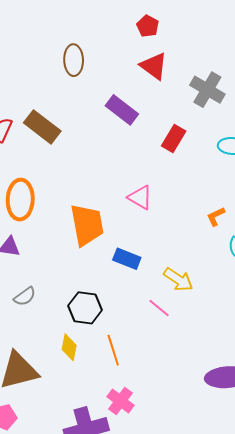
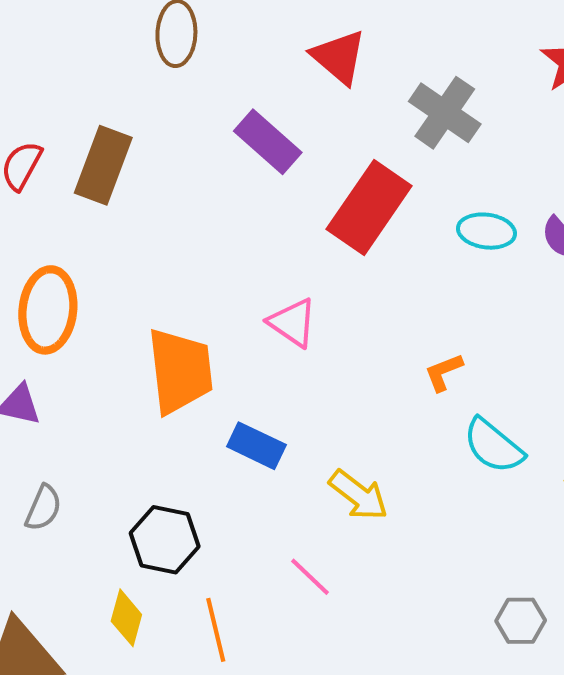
brown rectangle: (42, 127) -> (103, 165), turned 69
red rectangle: (174, 139) -> (369, 208), size x1.6
gray semicircle: (25, 296) -> (43, 508), turned -35
pink line: (159, 308) -> (310, 577), moved

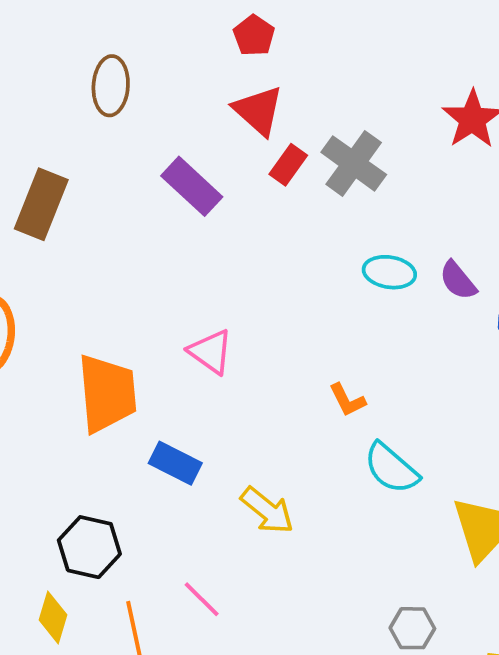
red rectangle: (369, 208) -> (288, 165), moved, size x0.5
orange L-shape: (444, 372) -> (347, 400), turned -96
pink line: (310, 577) -> (202, 599), moved

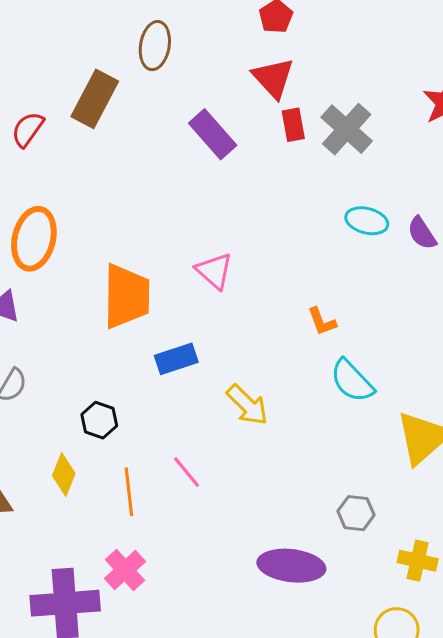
red rectangle: (288, 165) -> (293, 125), turned -52
brown rectangle: (41, 204) -> (95, 99), moved
blue rectangle: (175, 463) -> (176, 359), turned -51
black hexagon: (89, 547) -> (99, 420), size x0.7

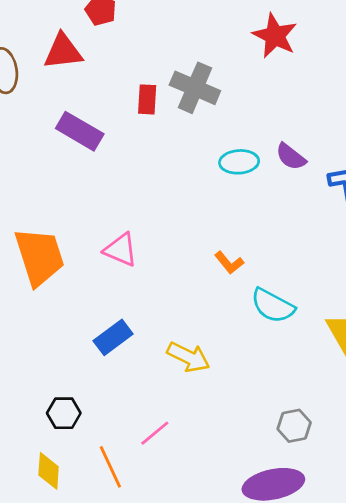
red triangle: (273, 78) -> (63, 51), moved, turned -36
red rectangle: (293, 125) -> (147, 99), turned 32
orange trapezoid: (126, 296) -> (39, 257), moved
pink line: (186, 472) -> (155, 433), turned -72
gray hexagon: (356, 513) -> (294, 426), moved

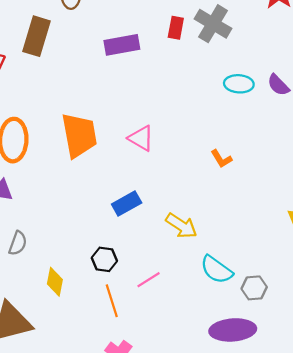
purple rectangle: (80, 131) -> (122, 45), turned -48
cyan semicircle: (273, 306) -> (216, 270), moved
black hexagon: (64, 413) -> (104, 259), moved
yellow diamond: (49, 471) -> (55, 282), moved

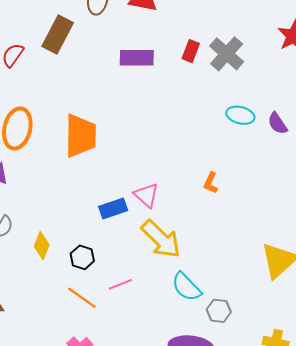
pink triangle: (141, 138) -> (146, 195), moved
orange L-shape: (221, 159) -> (211, 183), turned 45
yellow arrow: (181, 226) -> (161, 239), size x1.4
yellow diamond: (55, 282) -> (42, 246), moved
orange line: (112, 301) -> (82, 298), turned -48

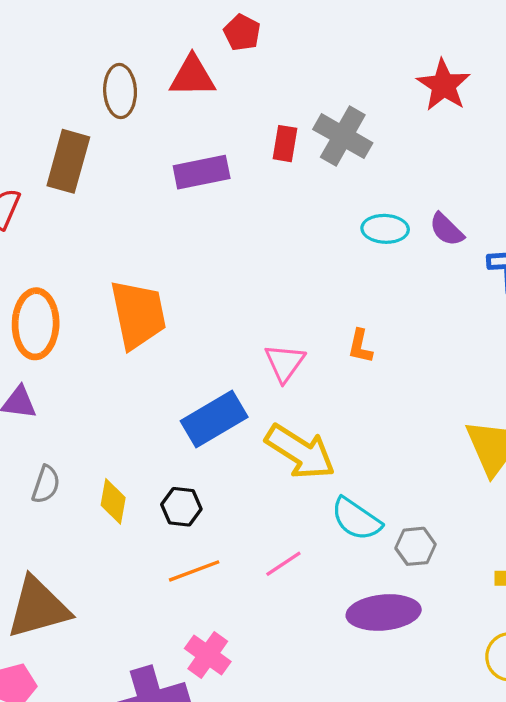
pink triangle: (146, 195) -> (285, 363), moved, turned 36
blue rectangle: (113, 208) -> (214, 419), size x1.4
pink line: (120, 284) -> (283, 564), moved
orange line: (82, 298) -> (194, 571), turned -44

